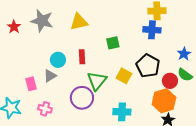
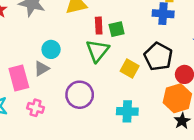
red rectangle: (82, 57) -> (99, 26), moved
green triangle: (97, 81) -> (97, 51), moved
pink rectangle: (31, 84) -> (19, 78), size x1.5

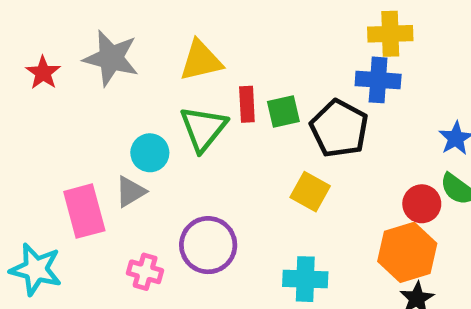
green triangle: (97, 51) -> (203, 129), moved
black pentagon: (158, 57) -> (339, 129), moved
pink cross: (36, 108) -> (145, 272), moved

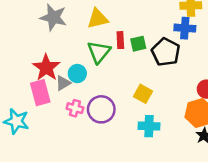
red star: (43, 73) -> (46, 68), moved, size x1.6
cyan circle: (150, 153) -> (77, 74), moved
yellow square: (310, 192) -> (143, 94), moved
pink cross: (145, 272) -> (75, 108), moved

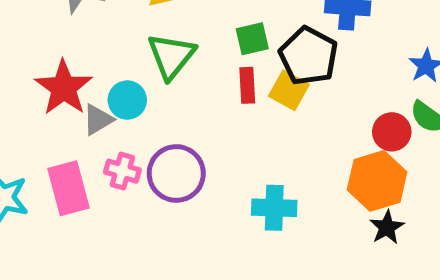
red rectangle: (120, 40) -> (247, 85), moved
pink rectangle: (40, 93) -> (68, 188), moved
yellow square: (143, 94) -> (289, 90), moved

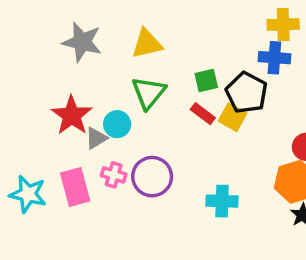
red rectangle: (247, 85) -> (203, 114), turned -50

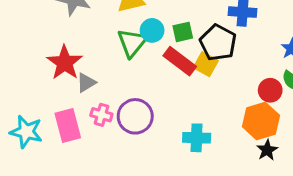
red rectangle: (203, 114) -> (180, 61), size x1.5
cyan circle: (117, 124) -> (152, 30), moved

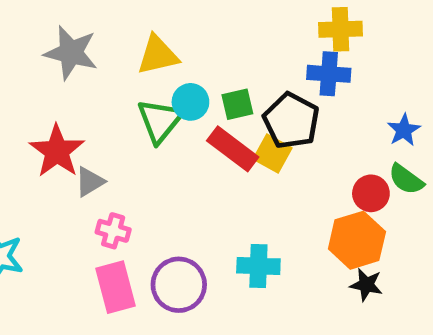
purple circle: (135, 116) -> (179, 285), moved
pink rectangle: (68, 126) -> (115, 287), moved
black star: (267, 150) -> (366, 285), turned -30

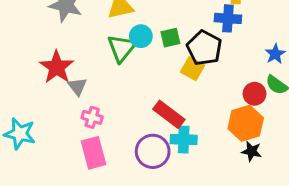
red rectangle: (233, 149) -> (169, 114), moved
gray triangle: (90, 182) -> (77, 86), turned -36
purple circle: (179, 285) -> (153, 151), moved

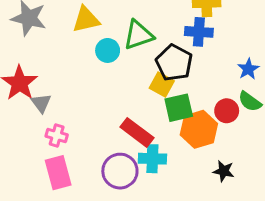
green square: (170, 38) -> (179, 108), moved, size x1.4
green triangle: (122, 48) -> (139, 35), moved, turned 32
orange hexagon: (246, 123) -> (199, 129), moved

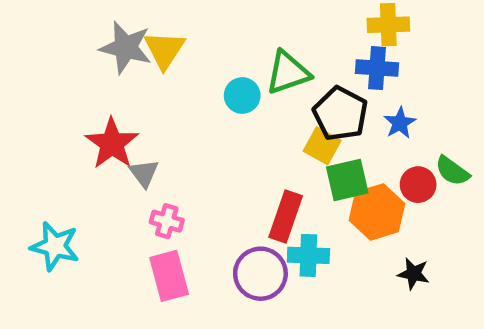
yellow triangle: (86, 20) -> (164, 50), moved, turned -44
blue star: (248, 69) -> (400, 123), moved
red rectangle: (137, 132) -> (286, 217), turned 72

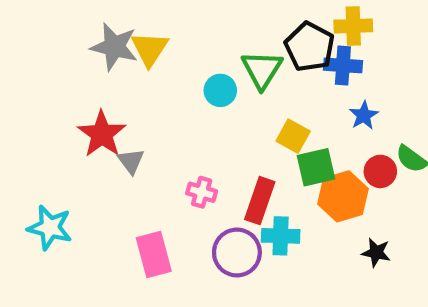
green triangle: (288, 73) -> (262, 70), turned -39
black pentagon: (340, 114) -> (310, 47), moved
pink cross: (167, 221) -> (202, 192), moved

